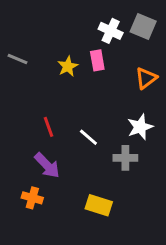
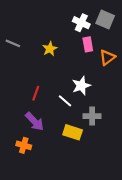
pink rectangle: (97, 60) -> (88, 44), moved
red line: (49, 127) -> (36, 93), turned 40
white star: (140, 127) -> (81, 86), moved
yellow rectangle: (99, 205) -> (73, 132), moved

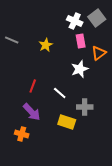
gray square: (105, 19) -> (97, 18), turned 30
white star: (81, 86) -> (80, 69), moved

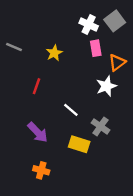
white star: (80, 69) -> (106, 86), moved
red line: (33, 86) -> (36, 86), moved
gray cross: (85, 107) -> (100, 126), turned 35
orange cross: (22, 134) -> (41, 170), moved

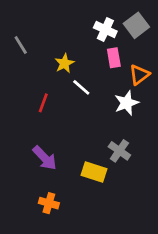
gray line: (14, 47) -> (21, 45), moved, turned 35
white line: (71, 110) -> (81, 87), moved

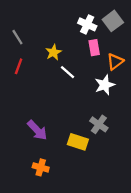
red line: (43, 103) -> (19, 66), moved

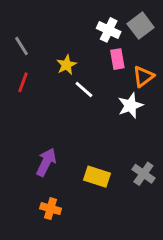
gray cross: (99, 124) -> (143, 174), moved
purple arrow: (37, 130) -> (46, 162), turned -110

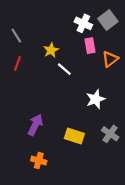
white star: (130, 105) -> (96, 99), moved

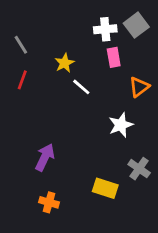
white cross: (83, 23) -> (105, 29), turned -30
orange triangle: (110, 59) -> (139, 87), moved
yellow rectangle: (74, 136) -> (105, 188), moved

